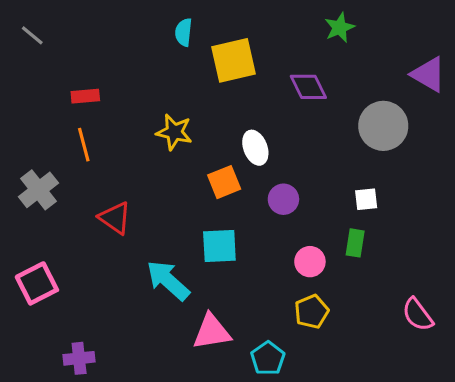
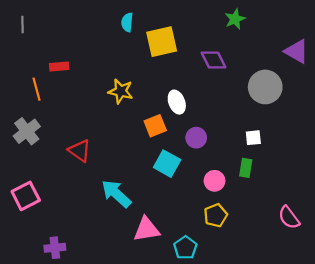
gray line: (32, 35) -> (23, 24), turned 49
orange line: (84, 145) -> (37, 89), moved
cyan square: (219, 246) -> (167, 164), moved, turned 32

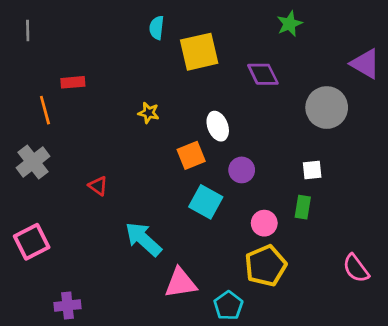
yellow star: (121, 91) -> (149, 113), size x0.7
red triangle: (80, 151) -> (98, 186), size x0.7
yellow pentagon: (216, 215) -> (266, 266), size x1.4

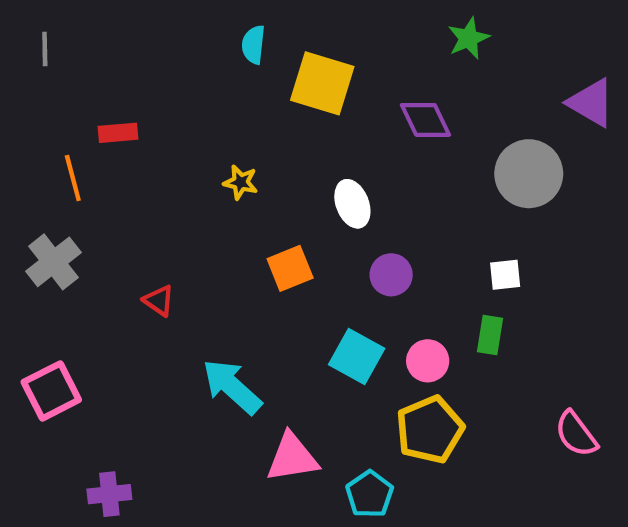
yellow square: (199, 52) -> (322, 83), turned 30
orange square: (191, 155) -> (290, 268), moved
cyan square: (206, 202) -> (357, 357), moved

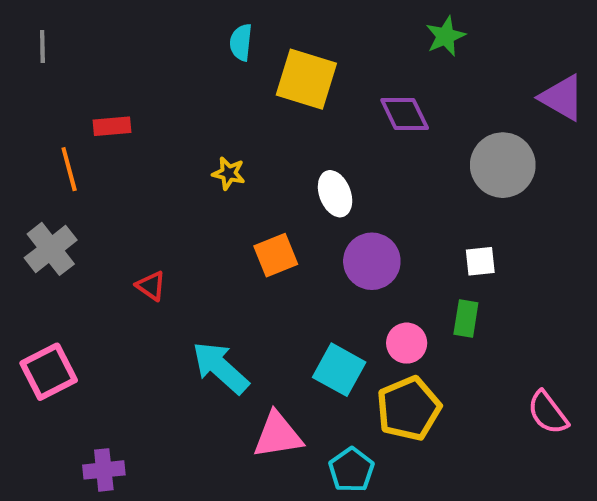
purple circle: (391, 275) -> (372, 261), size x1.4
cyan square: (357, 357) -> (339, 370), moved

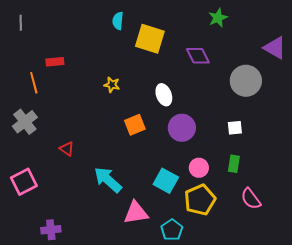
red triangle: (151, 286) -> (67, 149), moved
green rectangle: (466, 319) -> (234, 164), moved
pink semicircle: (548, 413) -> (251, 199), moved

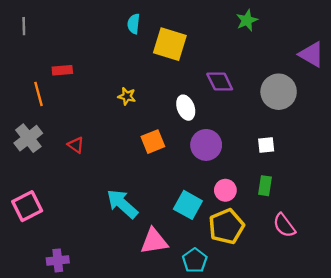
purple diamond: (198, 56) -> (220, 82), moved
red triangle: (67, 149) -> (76, 145), moved

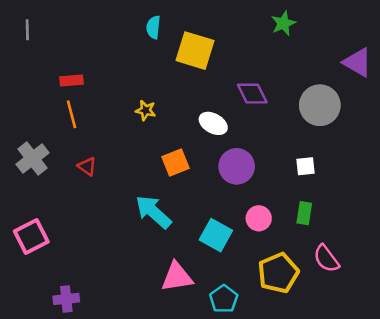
orange line: (39, 94) -> (71, 114), moved
white ellipse: (186, 108) -> (213, 123), turned -40
cyan arrow: (122, 204) -> (153, 212), moved
yellow pentagon: (226, 226) -> (278, 273), moved

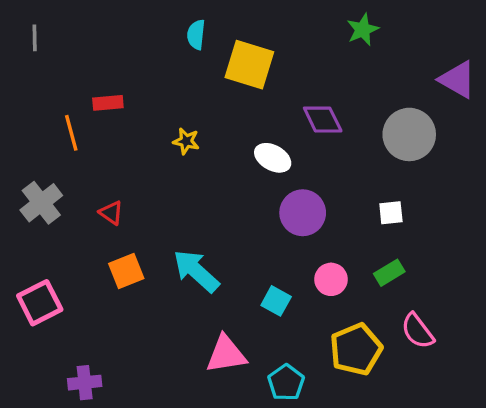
red rectangle: (71, 81) -> (108, 103), moved
orange line: (71, 114) -> (71, 133), moved
orange square: (176, 162) -> (126, 271), moved
green rectangle: (304, 213) -> (389, 273), turned 50
cyan square: (216, 235) -> (276, 301), size x0.7

